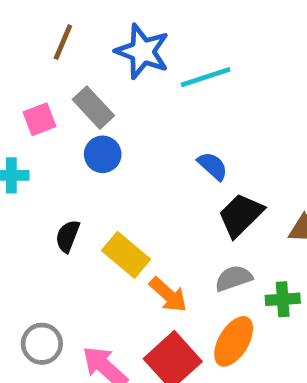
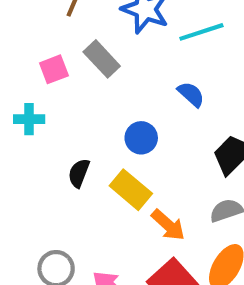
blue circle: (103, 154) -> (141, 138), moved
blue semicircle: (213, 166) -> (191, 94), moved

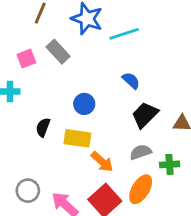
blue semicircle: (191, 94) -> (131, 81), moved
yellow rectangle: (131, 190) -> (77, 138), turned -32

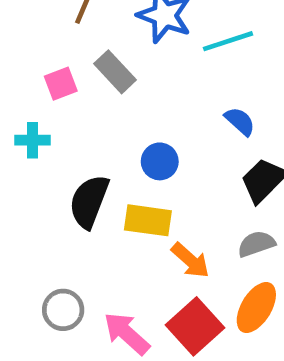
black semicircle: (43, 127) -> (89, 201), size x1.6

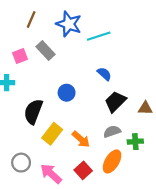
yellow rectangle: (148, 220) -> (52, 134), moved, turned -60
red square: (195, 326) -> (83, 170), size x0.7

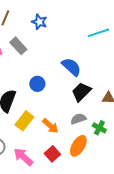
blue star: (69, 24) -> (39, 22), size x0.7
cyan line: (99, 36) -> (98, 33), moved
blue semicircle: (104, 74) -> (71, 67), size x1.5
green cross: (135, 142) -> (99, 128), turned 32

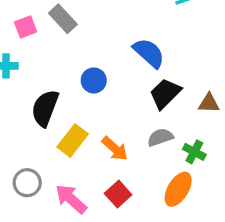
orange ellipse: (78, 146) -> (178, 189), moved

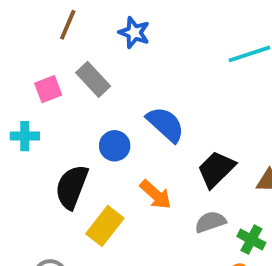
blue semicircle: (149, 53) -> (165, 124), moved
blue circle: (94, 80) -> (115, 146), moved
orange arrow: (115, 149) -> (156, 195), moved

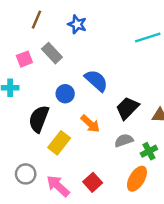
green cross: (251, 240) -> (149, 151), turned 35

